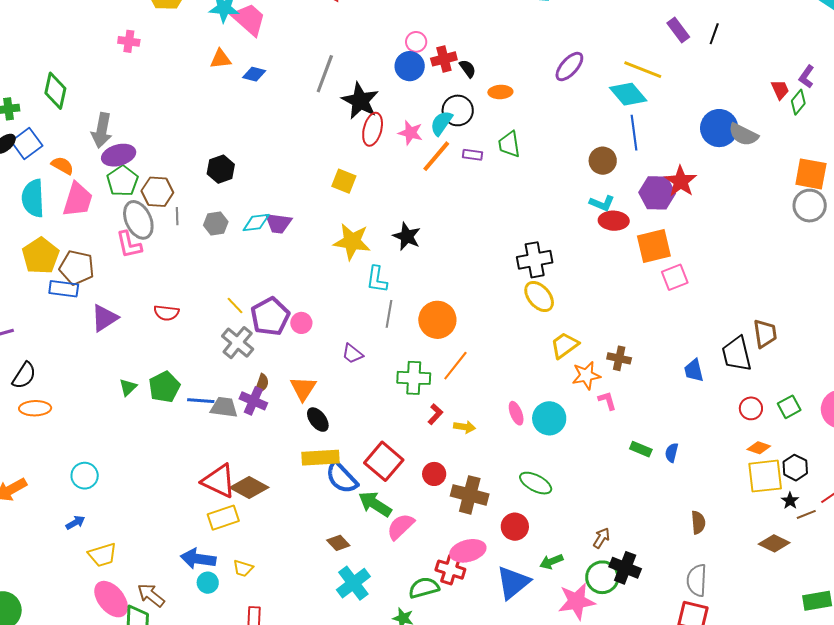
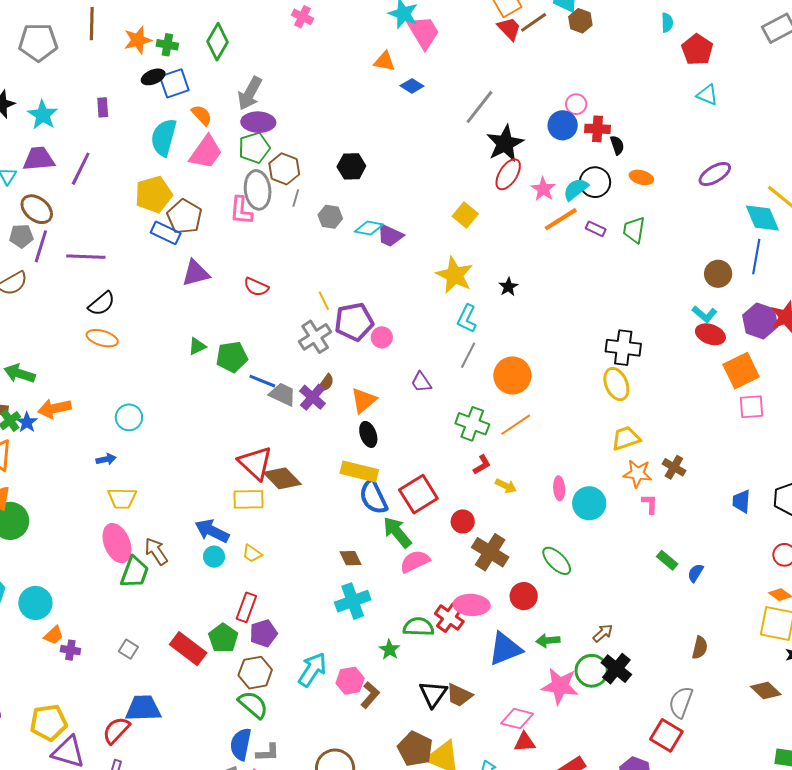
black star: (407, 236) -> (508, 287), size x0.7
orange square: (654, 246) -> (741, 371), turned -30

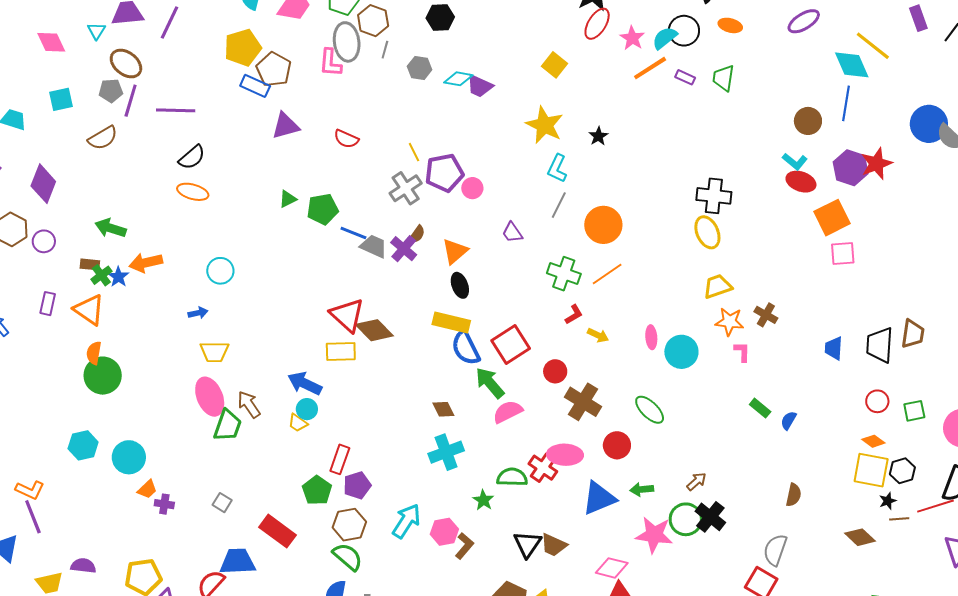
yellow trapezoid: (252, 554) -> (298, 423), moved
red rectangle: (188, 649) -> (278, 531), moved

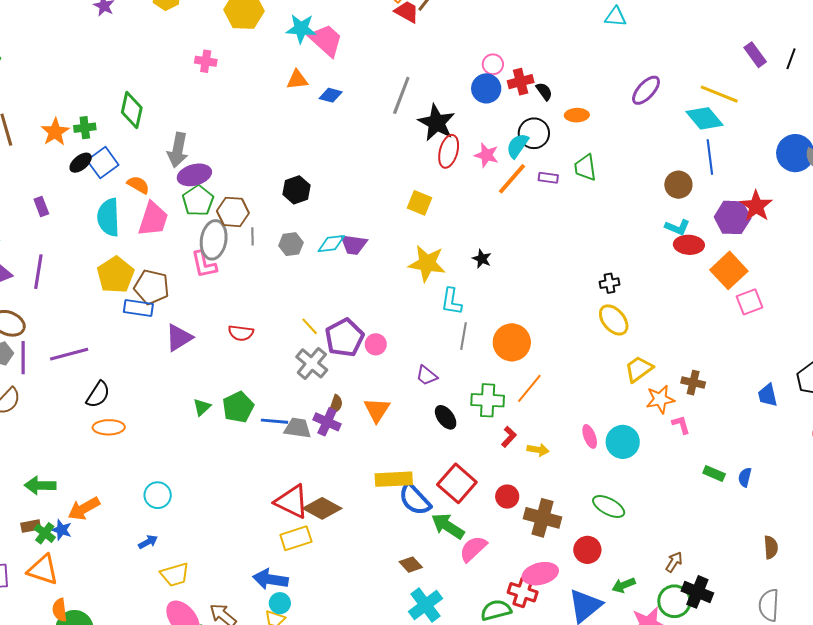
gray ellipse: (347, 42) -> (214, 240), turned 33
black cross: (714, 196) -> (610, 283), size x0.6
black ellipse: (460, 285) -> (446, 417), moved

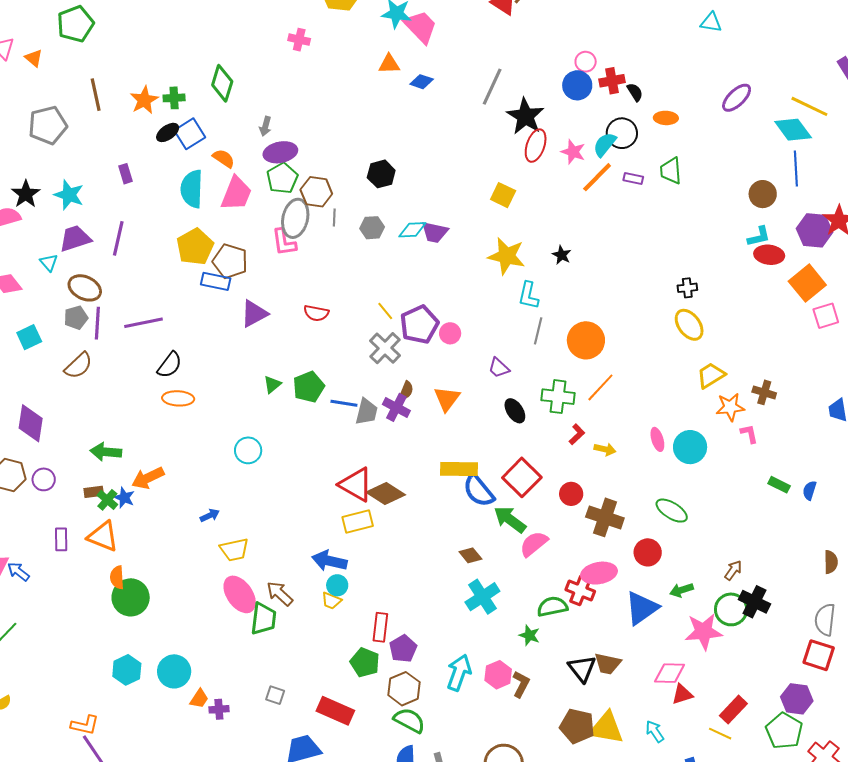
gray arrow: (178, 150) -> (265, 126), size x0.6
cyan L-shape: (677, 227) -> (759, 236), turned -40
gray trapezoid: (298, 428) -> (367, 412), turned 92
cyan circle: (158, 495) -> (248, 450), moved

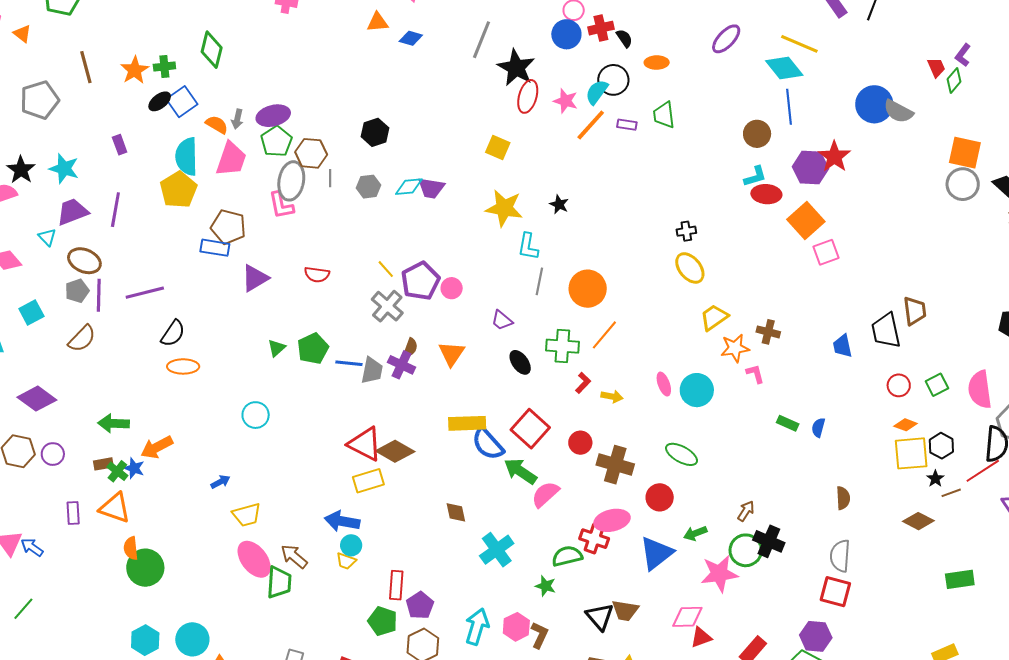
gray arrow: (265, 126) -> (237, 119), moved
yellow pentagon: (195, 247) -> (179, 190), moved
purple diamond: (31, 423) -> (37, 399), turned -60
brown diamond: (470, 555) -> (456, 512), moved, turned 30

